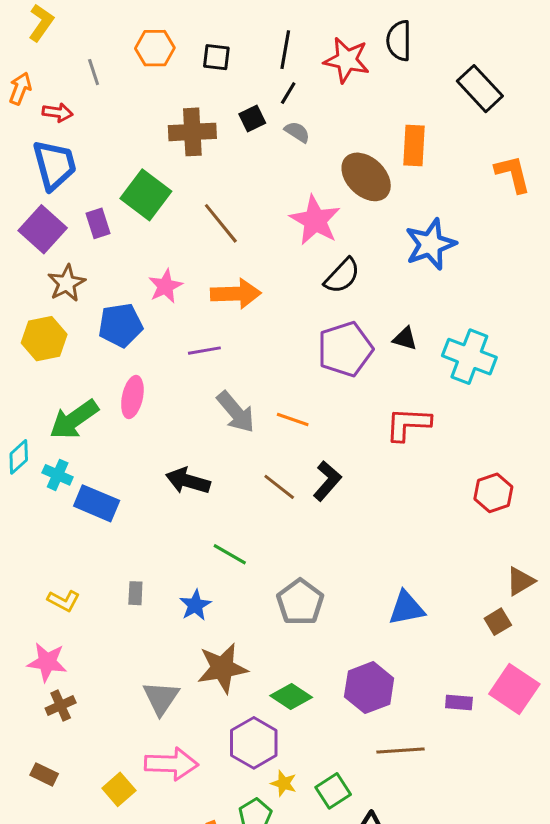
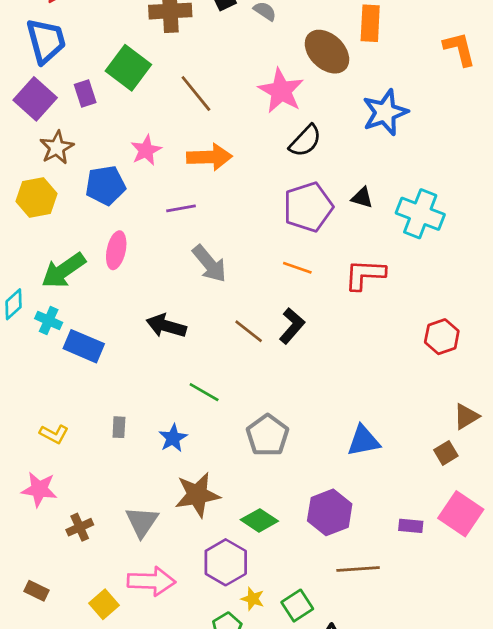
orange line: (293, 419) -> (297, 268), moved
brown cross: (61, 706) -> (80, 527), moved

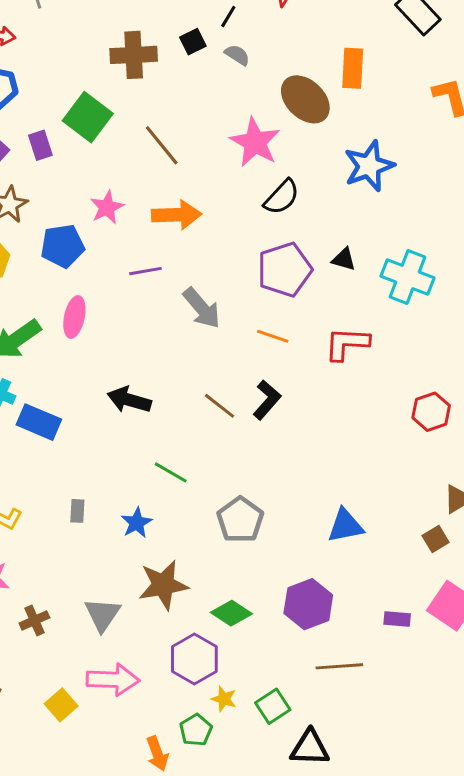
gray arrow: (209, 264) -> (202, 308), moved

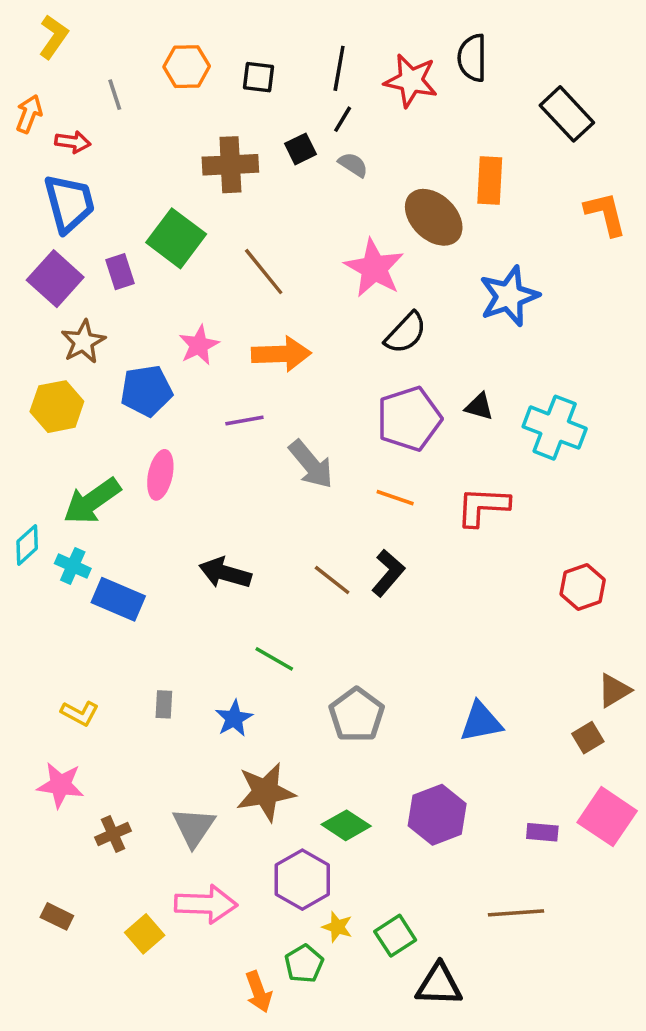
brown line: (339, 666) -> (516, 913), moved

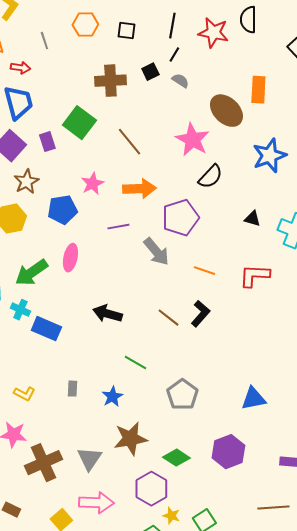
purple pentagon: (409, 419) -> (180, 218), moved
brown cross: (113, 834) -> (43, 463), size x1.8

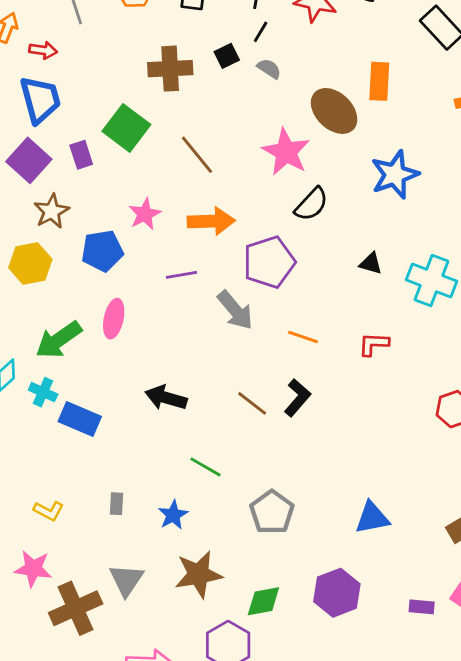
red L-shape: (254, 276) -> (374, 344), size x0.7
green diamond: (176, 458) -> (263, 601), turned -44
gray triangle: (89, 459) -> (126, 580), moved

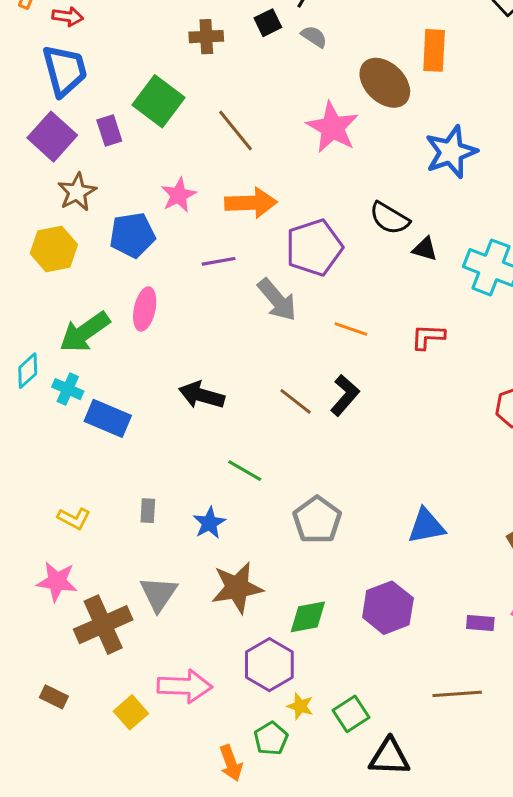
brown cross: (170, 69) -> (206, 37), size x0.7
black semicircle: (311, 204) -> (389, 218), moved, turned 78

